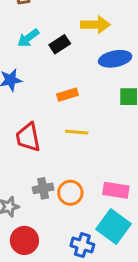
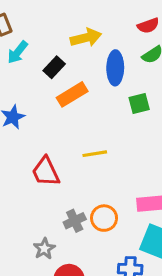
cyan arrow: (28, 38) -> (18, 52), moved
blue ellipse: (115, 59) -> (115, 68), turned -64
orange rectangle: (68, 95) -> (72, 94), moved, size x1.4

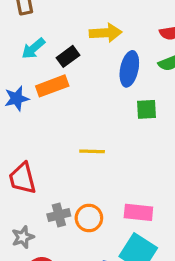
cyan arrow: (18, 52) -> (33, 48), moved
orange rectangle: (72, 94) -> (52, 86), moved
red trapezoid: (46, 172) -> (22, 178), moved

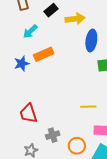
black rectangle: (68, 56) -> (51, 10), moved
yellow line: (92, 151) -> (88, 107), moved
orange circle: (89, 218) -> (77, 146), moved

